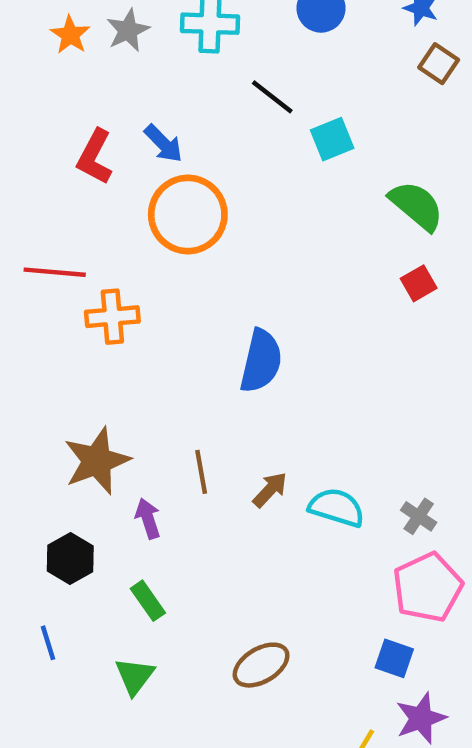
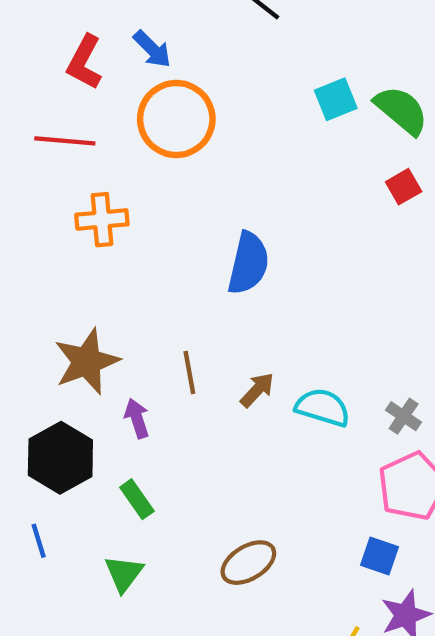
cyan square: (332, 139) -> (336, 99), moved
red line: (55, 272) -> (65, 141), moved
black hexagon: (70, 559) -> (60, 458), size x1.4

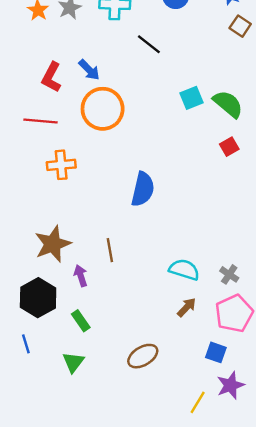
brown arrow: (257, 390) -> (187, 307), moved

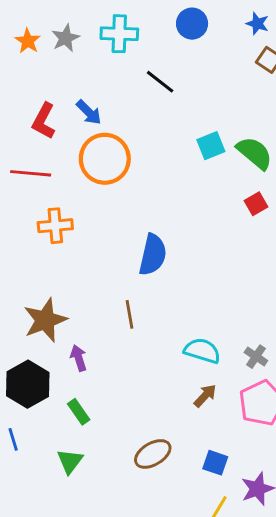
brown line: (110, 250) -> (129, 314), moved
blue square: (216, 352) -> (215, 463), moved

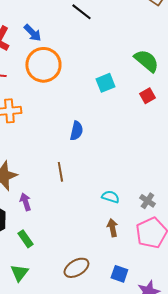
cyan square: (211, 146) -> (105, 83), moved
blue semicircle: (153, 255) -> (76, 131), size x0.7
cyan semicircle: (202, 351) -> (110, 197), size x0.7
brown arrow: (205, 396) -> (112, 228), turned -54

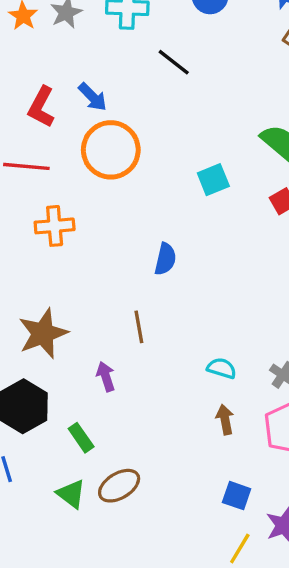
purple arrow: (25, 202) -> (106, 376), moved
brown ellipse: (76, 268) -> (119, 486), moved
green triangle: (19, 273) -> (71, 494), turned -30

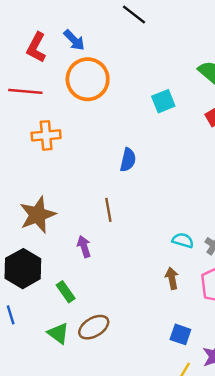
cyan semicircle: (222, 368) -> (183, 240), moved

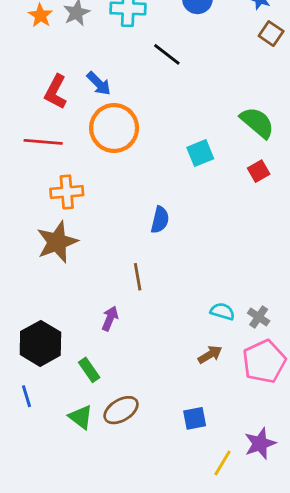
brown star: (38, 215) -> (57, 242), moved
purple arrow: (84, 247) -> (110, 318), turned 40
brown arrow: (172, 278) -> (210, 355), turned 70
blue square: (180, 334) -> (195, 418), moved, turned -30

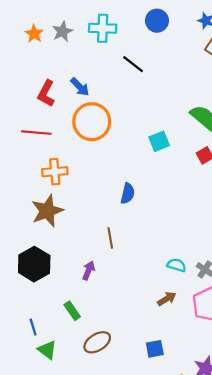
black hexagon: (40, 343) -> (34, 264), moved
blue line: (27, 396) -> (33, 327), moved
green triangle: (81, 417) -> (47, 350), moved

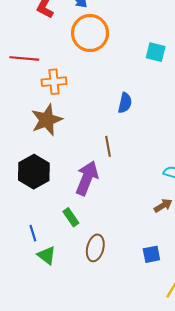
red line: (36, 133) -> (24, 58), moved
cyan square: (159, 141) -> (156, 52), turned 36
purple arrow: (88, 271) -> (87, 178), size x1.8
brown ellipse: (97, 342) -> (95, 248), turned -45

